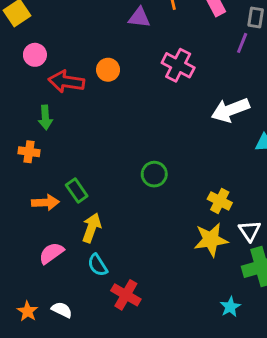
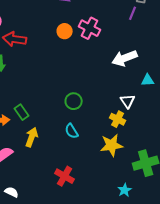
orange circle: (108, 70) -> (65, 31), moved
white triangle: (250, 231) -> (128, 101), moved
cyan semicircle: (98, 265) -> (72, 131), moved
red cross: (126, 295) -> (65, 176), moved

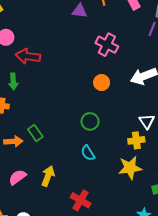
orange circle: (65, 31) -> (102, 83), moved
yellow cross: (118, 119) -> (136, 140), turned -35
yellow arrow: (32, 137) -> (48, 176), moved

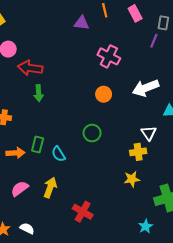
green arrow: (13, 81) -> (39, 93), moved
green rectangle: (35, 133) -> (38, 145), turned 49
cyan semicircle: (88, 153) -> (58, 154), moved
yellow star: (130, 168) -> (132, 179), size x0.7

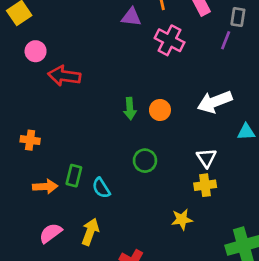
pink cross: (109, 56) -> (170, 40), moved
green arrow: (39, 93) -> (130, 109), moved
white triangle: (149, 133) -> (206, 158), moved
yellow star: (132, 179) -> (182, 219), moved

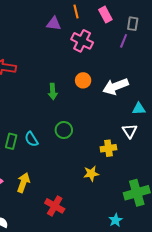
orange circle: (160, 110) -> (83, 80), moved
white triangle: (206, 158) -> (130, 131), moved
cyan semicircle: (101, 188) -> (31, 139), moved

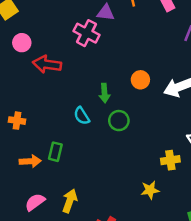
pink cross: (82, 41) -> (87, 33), moved
green circle: (64, 130) -> (119, 121), moved
cyan semicircle: (31, 139) -> (82, 116), moved

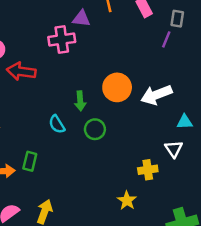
pink cross: (87, 33) -> (62, 39), turned -35
orange circle: (140, 80) -> (117, 87), size x1.5
yellow star: (150, 190) -> (127, 201), turned -30

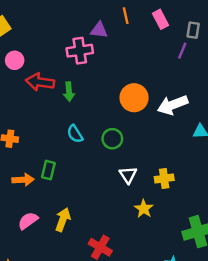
green arrow: (80, 101) -> (69, 92), moved
white triangle: (174, 149) -> (128, 175), moved

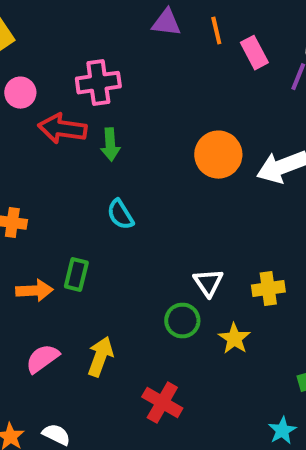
orange line: (126, 16) -> (216, 31), moved
pink rectangle: (161, 19) -> (254, 53), moved
purple triangle: (99, 30) -> (166, 23), moved
pink cross: (80, 51) -> (98, 83), moved
green circle: (112, 139) -> (182, 321), moved

